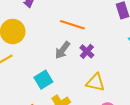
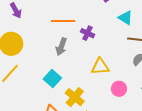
purple cross: (87, 51) -> (87, 33), moved

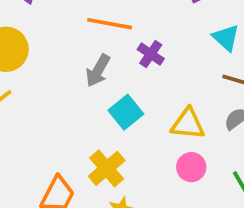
yellow triangle: (100, 67) -> (188, 124), moved
cyan square: (52, 78) -> (126, 112), moved

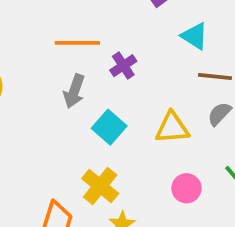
purple cross: (151, 54) -> (123, 66), turned 32
pink circle: (191, 167) -> (186, 188), moved

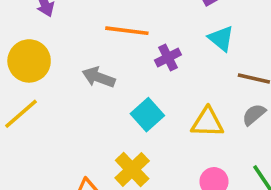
cyan triangle: (195, 36) -> (221, 39), moved
gray arrow: (74, 91) -> (99, 77), moved, turned 84

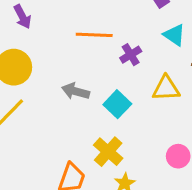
gray arrow: (99, 77) -> (76, 91), moved
yellow triangle: (207, 122) -> (166, 88), moved

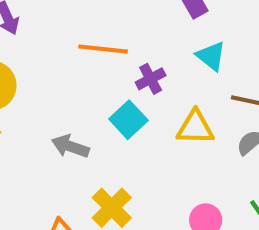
gray arrow: (76, 91) -> (70, 146), moved
cyan square: (117, 104) -> (128, 120), moved

